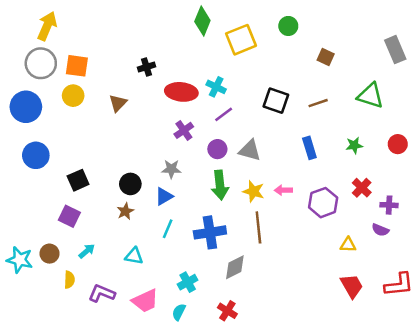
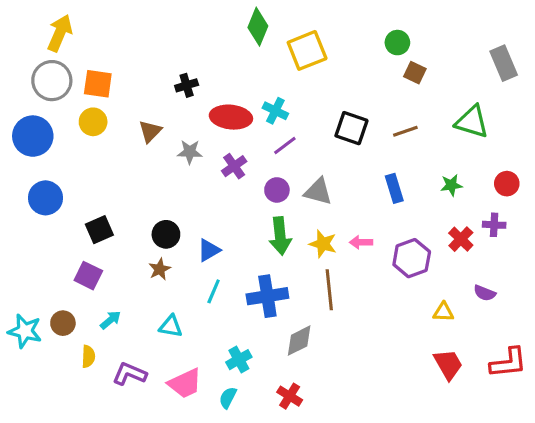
green circle: (288, 26) -> (397, 43), moved
gray star: (171, 169) -> (190, 152), moved
purple cross: (389, 205) -> (494, 225), moved

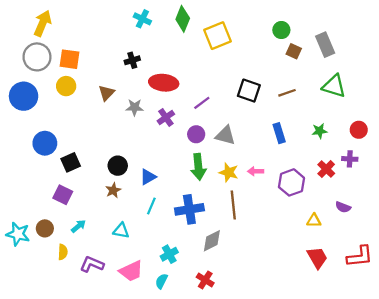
gray rectangle: (504, 63) -> (325, 45), moved
cyan cross: (275, 111) -> (142, 19), moved
blue circle: (45, 198) -> (45, 143), moved

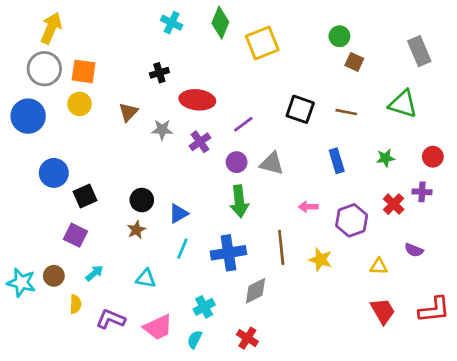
gray rectangle: (325, 45) -> (419, 51), moved
brown line: (287, 93) -> (346, 112), turned 30
yellow star: (229, 172) -> (320, 260), moved

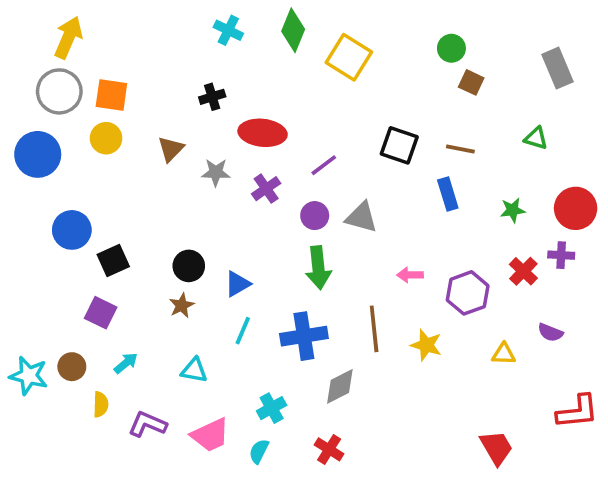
yellow square: (262, 43) -> (349, 57), turned -36
green triangle: (403, 104) -> (536, 138), size x0.6
red circle: (433, 157) -> (576, 208), size x1.5
blue rectangle: (337, 161) -> (448, 194), moved
red trapezoid: (383, 311) -> (496, 448), moved

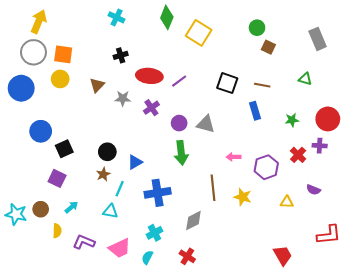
cyan cross: (228, 30) -> (117, 17), moved
purple line: (324, 165) -> (179, 81), moved
cyan line: (243, 331) -> (120, 189), moved
blue cross: (304, 336) -> (158, 193), moved

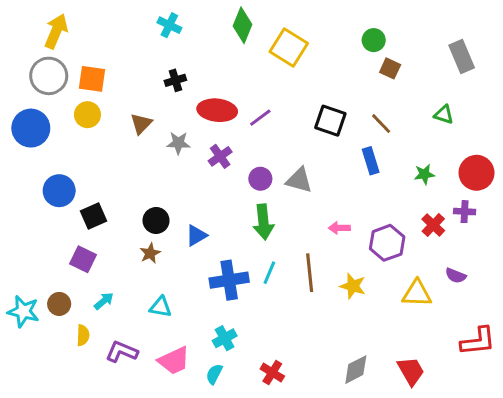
brown line: (262, 85) -> (381, 124), turned 35
cyan line: (120, 189) -> (269, 273), moved
yellow triangle: (287, 202) -> (417, 294), size x1.5
gray diamond: (193, 220) -> (356, 370), moved

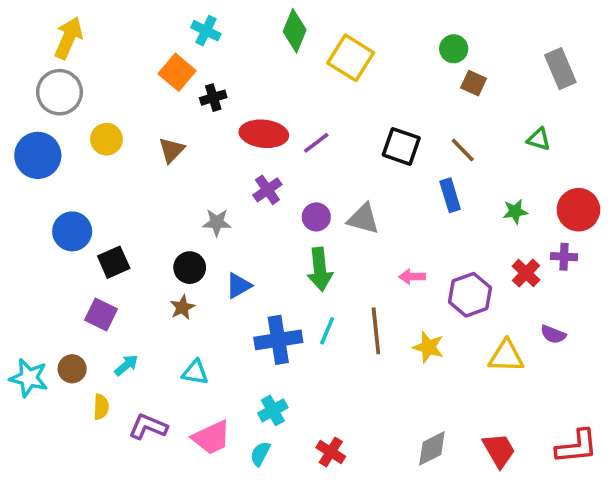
orange square: (92, 79) -> (177, 72), moved, turned 32
gray star: (178, 143) -> (217, 222), moved
red L-shape: (478, 341) -> (577, 447), moved

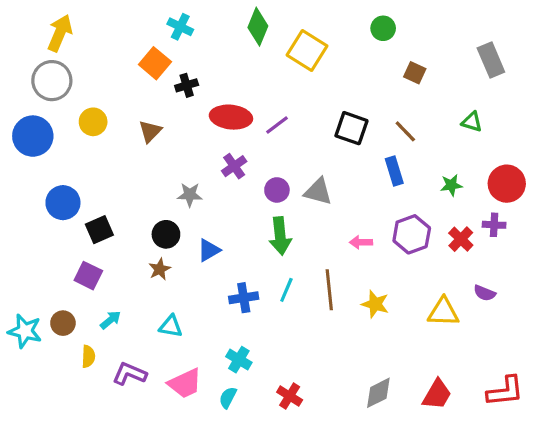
green circle: (454, 49) -> (383, 28), moved
purple hexagon: (470, 295) -> (412, 234), moved
blue cross: (278, 340) -> (244, 298), size x0.7
cyan cross: (273, 410) -> (239, 360), turned -30
red trapezoid: (499, 450) -> (437, 394), turned 60

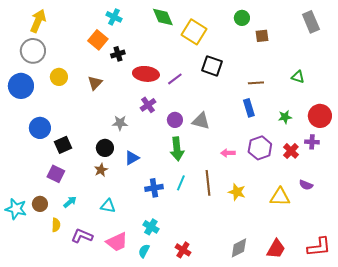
green diamond: (258, 27) -> (163, 17), turned -45
gray rectangle: (491, 60) -> (311, 22), moved
brown square: (415, 73) -> (262, 36), moved, turned -32
black square: (351, 128) -> (212, 66), moved
brown line: (405, 131) -> (256, 83), turned -49

